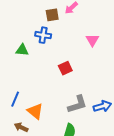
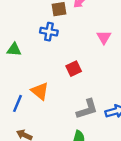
green triangle: (22, 50) -> (14, 50), moved
orange triangle: (35, 111) -> (40, 91), moved

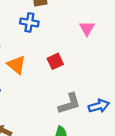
orange triangle: (40, 91) -> (16, 65), moved

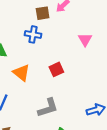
gray L-shape: (69, 104) -> (48, 108), moved

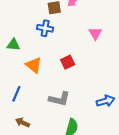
gray L-shape: (48, 108) -> (59, 99), turned 30

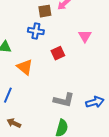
red square: (68, 62) -> (58, 53), moved
gray L-shape: (59, 99) -> (64, 100), moved

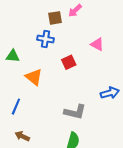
pink triangle: (85, 36) -> (97, 44), turned -32
blue arrow: (95, 102) -> (110, 93), moved

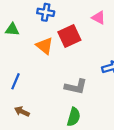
red square: (69, 62) -> (69, 36), size x1.5
orange triangle: (34, 77) -> (45, 46), moved

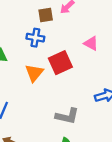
orange triangle: (45, 46) -> (34, 73), turned 30

